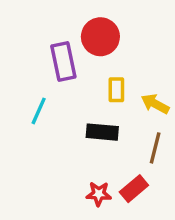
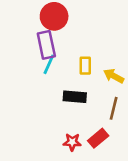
red circle: (100, 37) -> (54, 16), moved
cyan line: (39, 111) -> (49, 64), moved

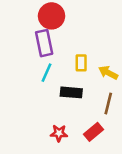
cyan line: (49, 64) -> (47, 73), moved
red star: (72, 142) -> (59, 133), moved

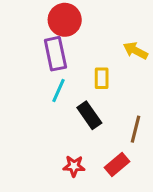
yellow arrow: (108, 73) -> (135, 51), moved
black rectangle: (71, 92) -> (89, 115), turned 50

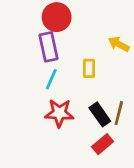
black rectangle: (89, 115) -> (100, 114), moved
red star: (74, 166) -> (59, 113), moved, size x1.5

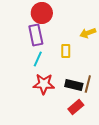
yellow arrow: (119, 44) -> (88, 33), turned -49
black rectangle: (100, 114) -> (74, 85), turned -42

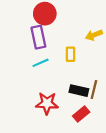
cyan line: (38, 59) -> (41, 63), turned 42
red star: (44, 84) -> (47, 103), moved

